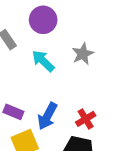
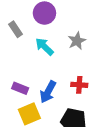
red cross: (86, 119) -> (79, 85), moved, turned 35

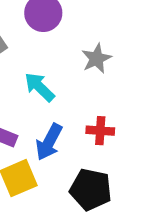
cyan arrow: (44, 47) -> (39, 87), moved

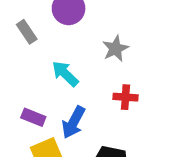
red cross: (100, 131) -> (125, 97), moved

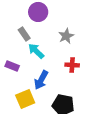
gray rectangle: (27, 32) -> (24, 34), moved
purple rectangle: (33, 117) -> (12, 66), moved

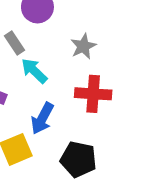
red cross: (72, 65) -> (93, 94), size x1.5

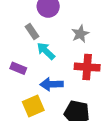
blue arrow: (42, 118) -> (52, 84), turned 60

